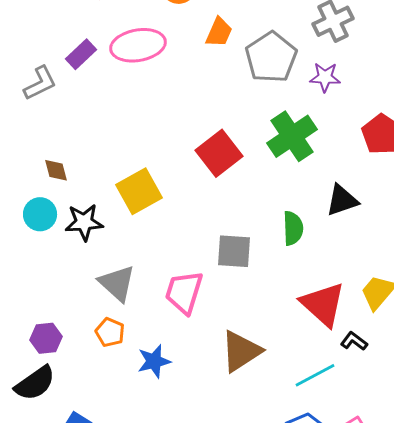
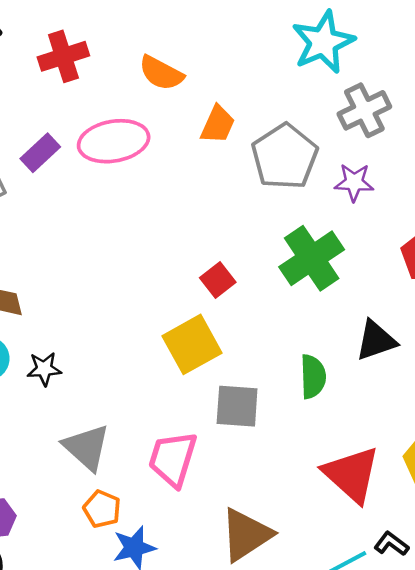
red square: (219, 153) -> (218, 280), size x0.6
yellow square: (139, 191) -> (192, 344), moved
black star: (84, 222) -> (44, 369), size x0.7
orange pentagon: (110, 332) -> (102, 509), moved
black L-shape: (354, 341) -> (391, 544), moved

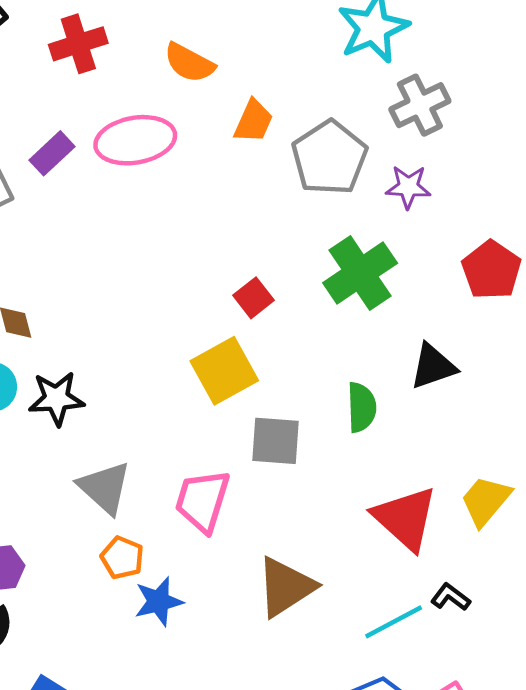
black star: (44, 369) -> (56, 399), size x1.4

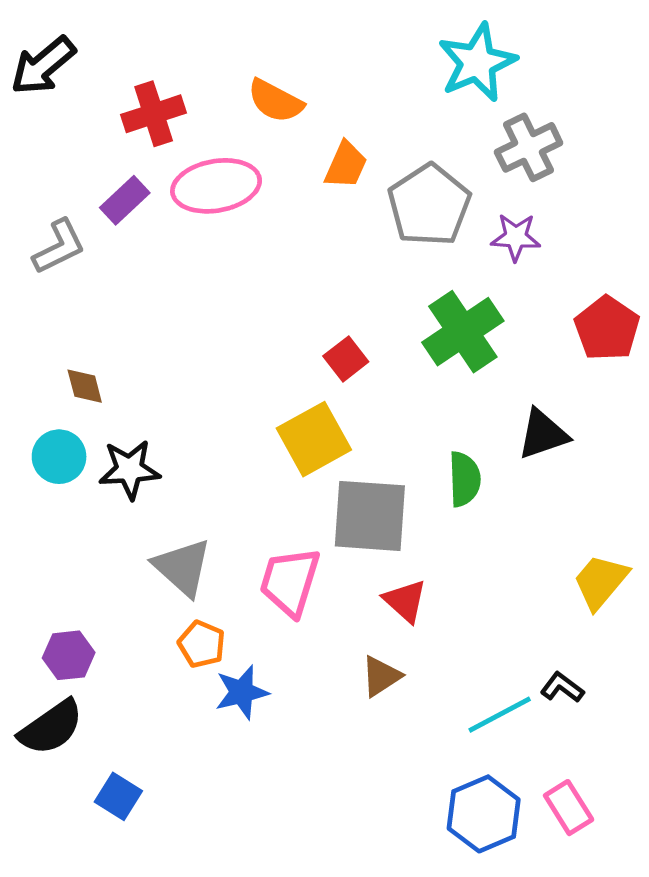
red cross: (78, 44) -> (154, 114), moved
gray square: (275, 441) -> (370, 516), size x1.4
red triangle: (405, 518) -> (405, 601), moved, size x0.6
brown triangle: (286, 587) -> (381, 676), size x0.6

